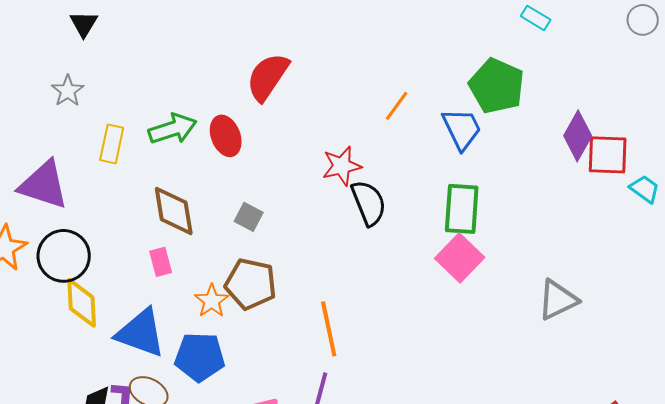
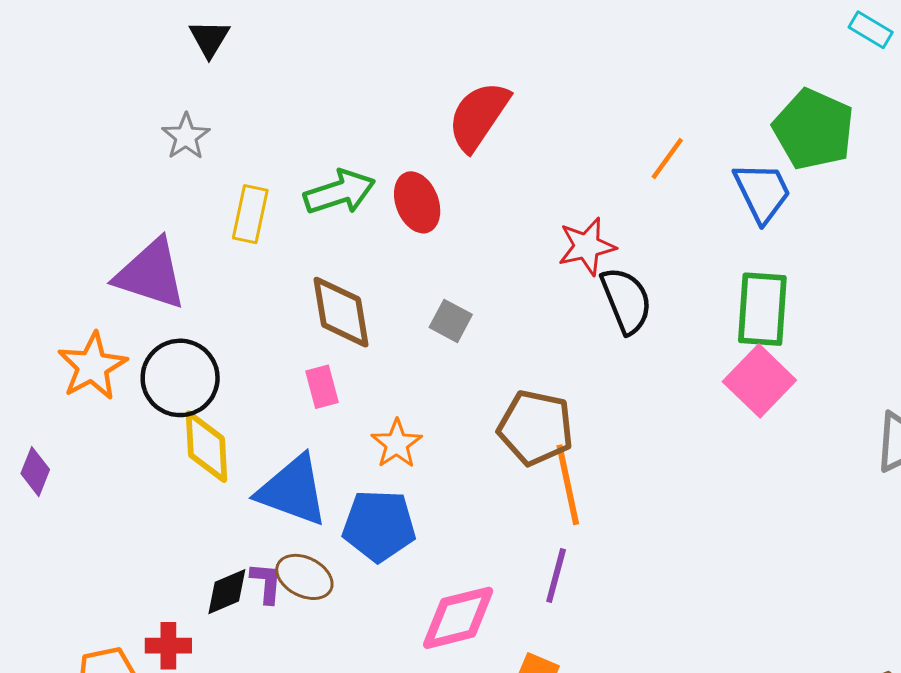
brown pentagon: (251, 284) -> (536, 428), moved

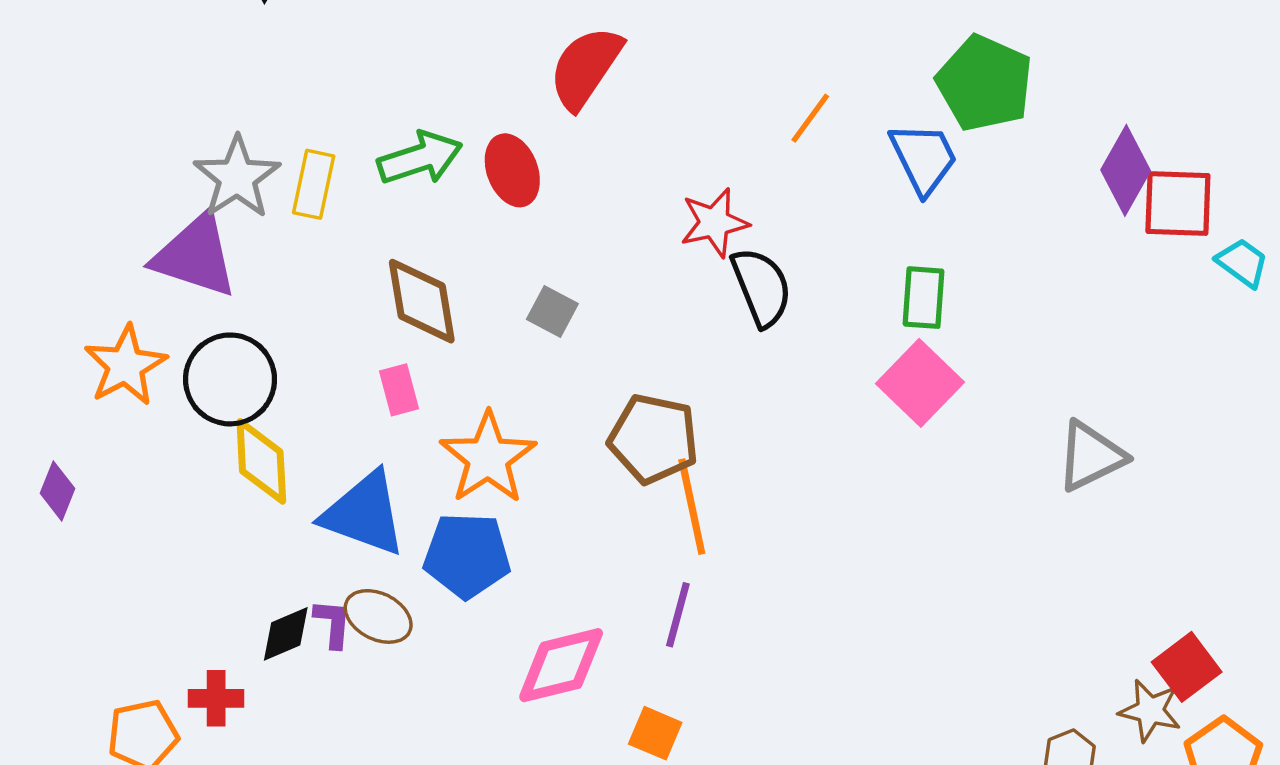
gray star: (186, 137) -> (237, 177), moved, size x1.5
green rectangle: (762, 309) -> (924, 298), size x0.7
orange star: (397, 444) -> (488, 458), size x1.6

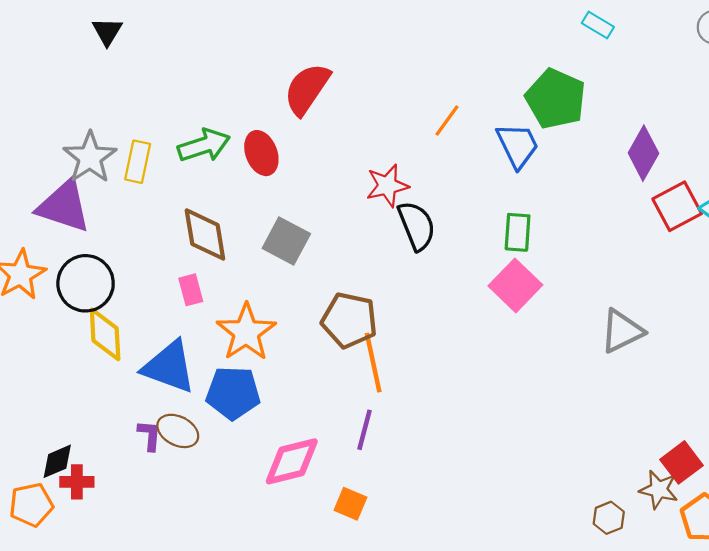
red square: (1178, 203) -> (677, 206), moved, turned -30
gray square: (552, 311) -> (286, 241), size x1.5
black diamond: (286, 634) -> (57, 461), moved

